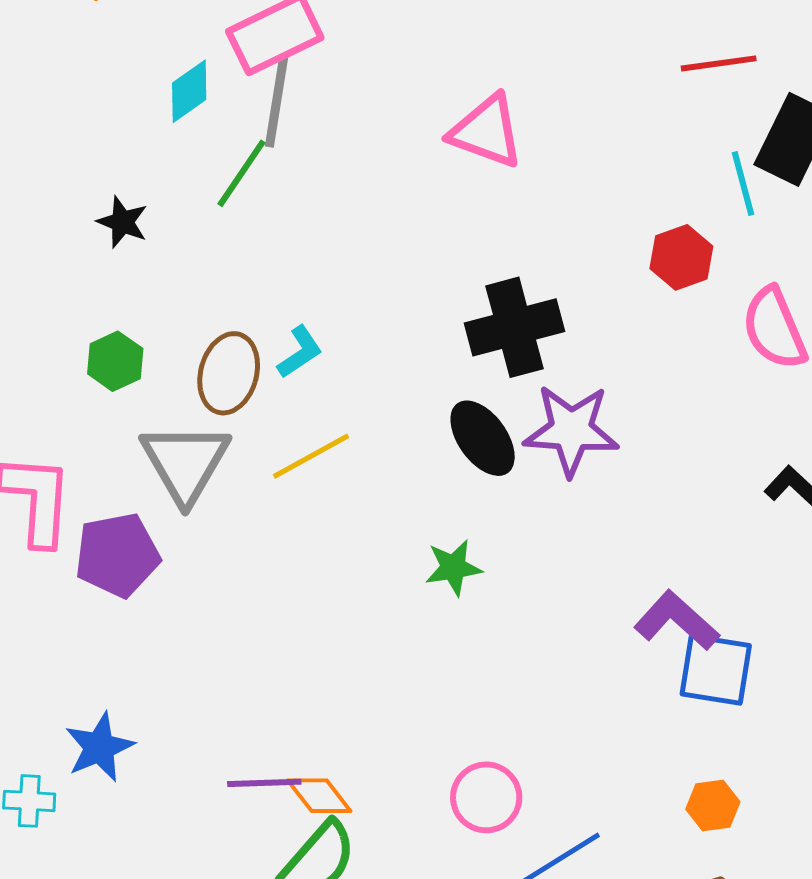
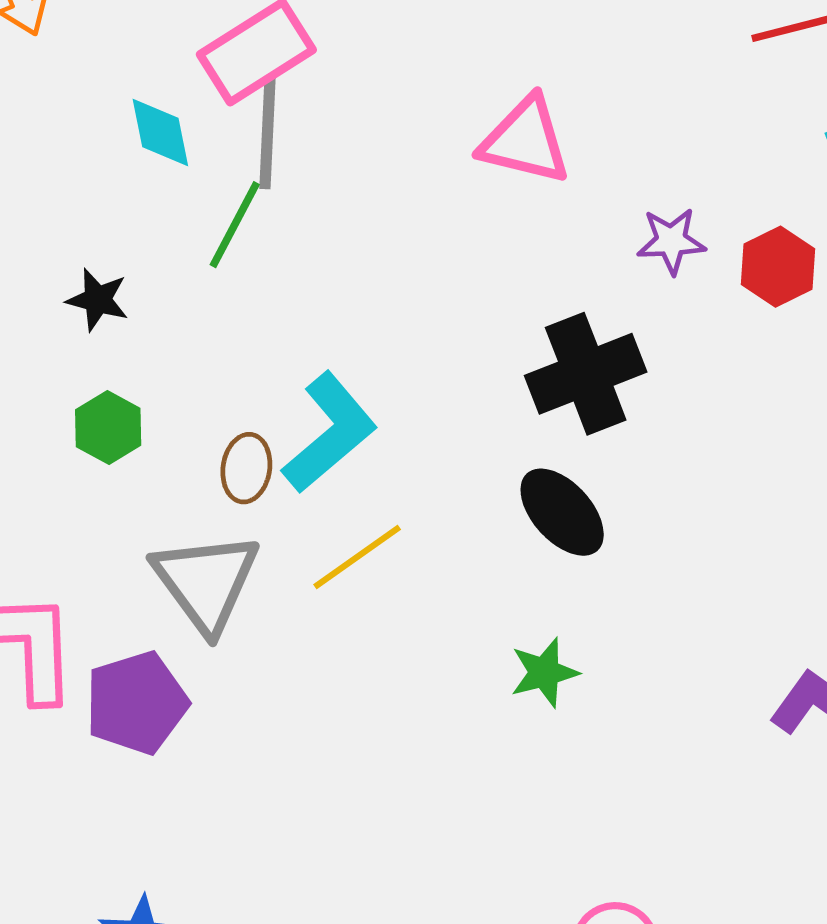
cyan diamond: (189, 91) -> (160, 133), turned -60
cyan L-shape: (300, 352) -> (330, 433), size x1.8
green hexagon: (115, 361) -> (108, 428), moved
brown ellipse: (229, 373) -> (246, 468), size x0.7
purple star: (571, 430) -> (671, 241), moved, size x0.6

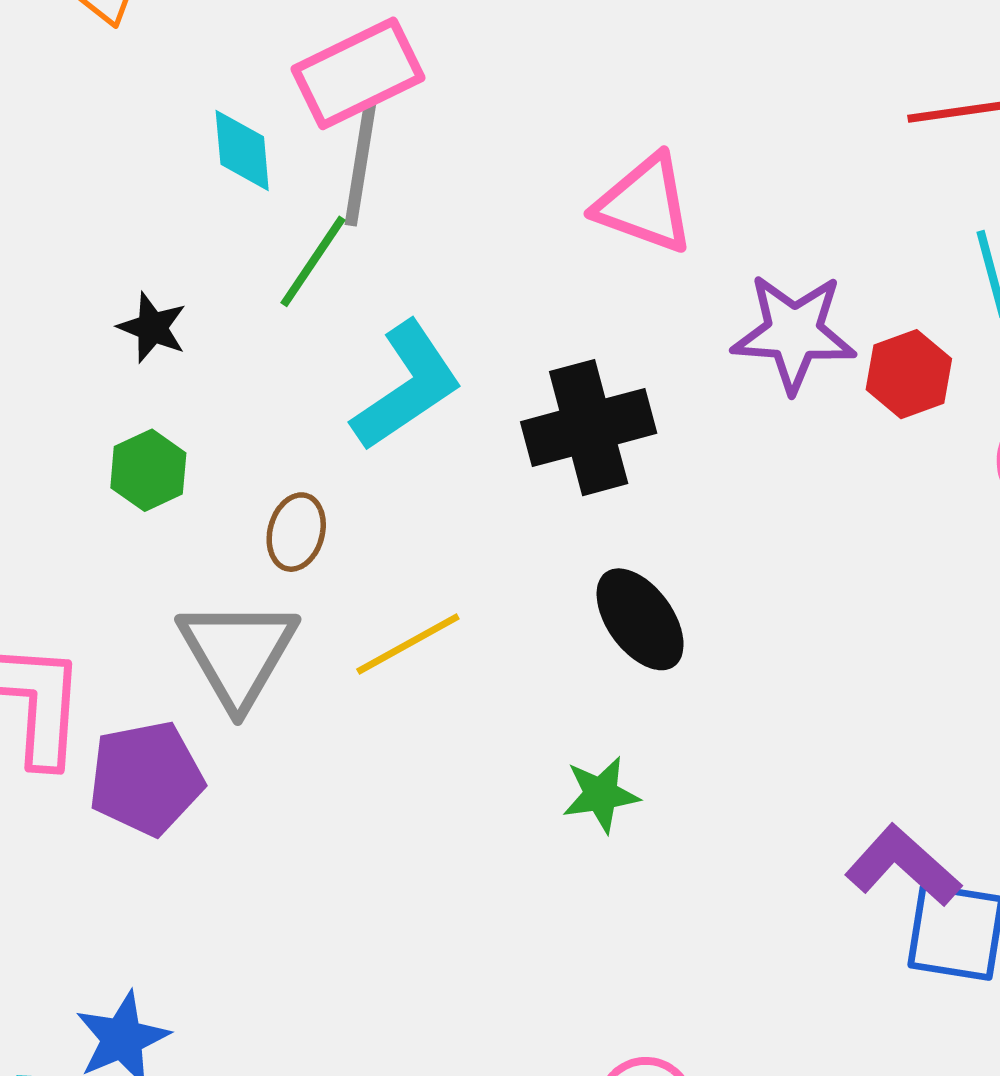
purple star: (671, 241) -> (794, 333), size x1.6
black cross: (586, 374) -> (589, 428), moved
cyan L-shape: (330, 433) -> (407, 386), moved

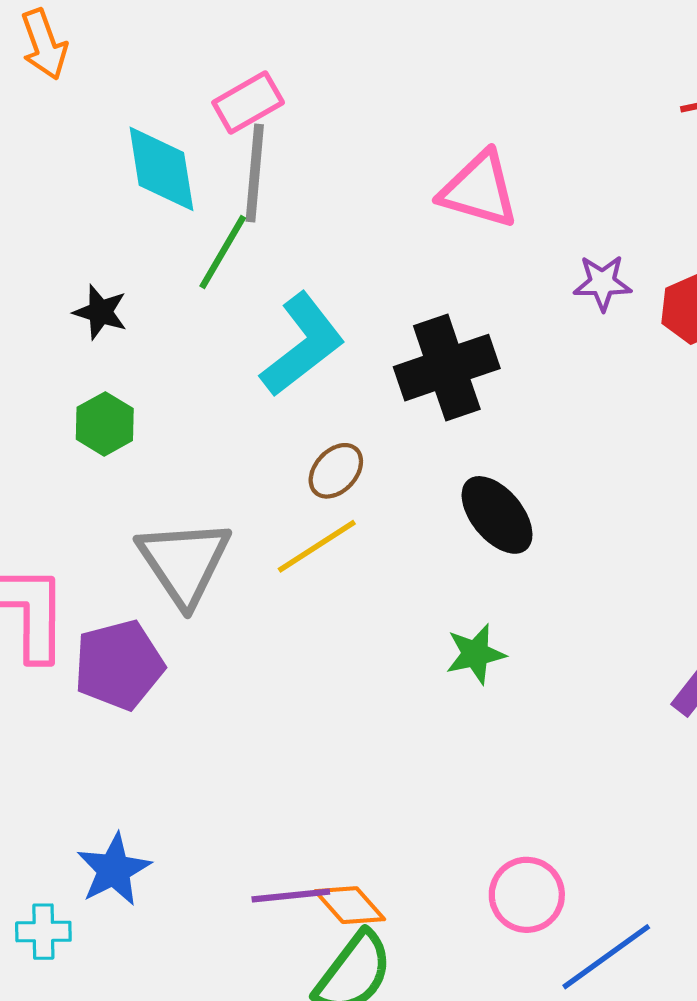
pink rectangle: (358, 73) -> (248, 103), size x0.7
cyan diamond: (242, 150) -> (161, 169), size x1.4
purple star: (794, 333) -> (602, 283), size x0.6
brown ellipse: (296, 532) -> (336, 471), moved, turned 32

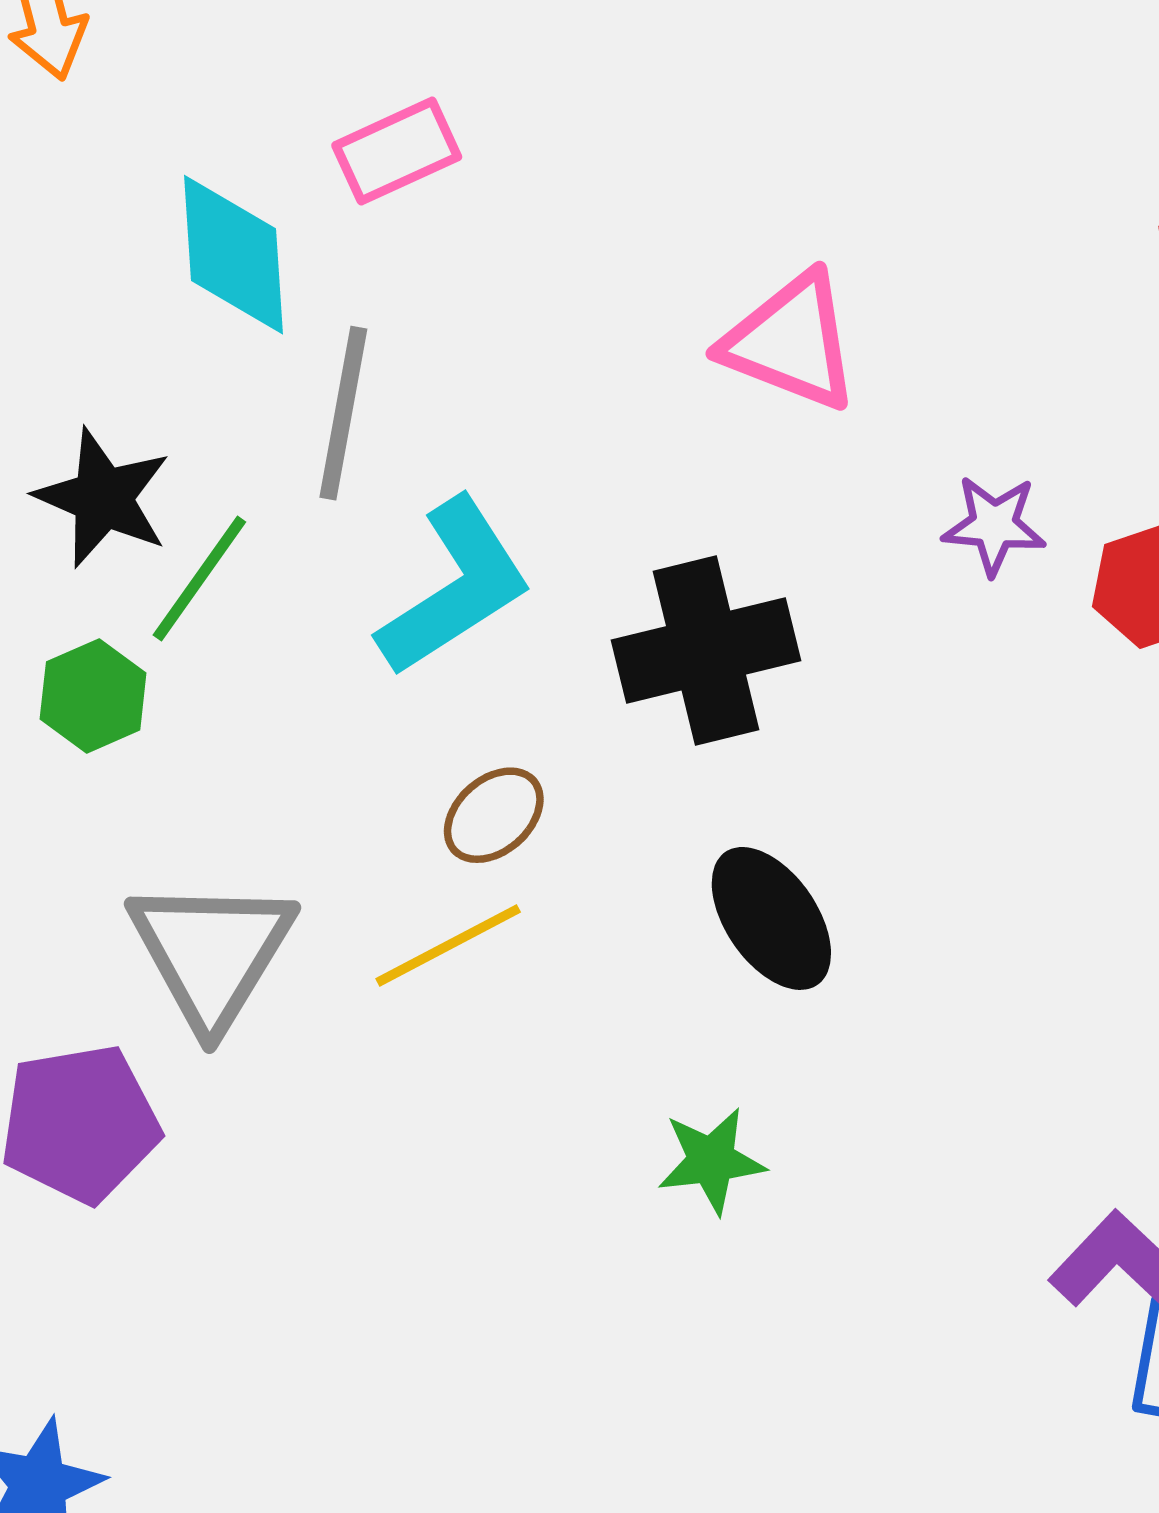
gray line: (255, 173) -> (343, 413), moved
green line: (223, 252) -> (199, 578), moved
black star: (100, 312) -> (103, 498), size x1.4

